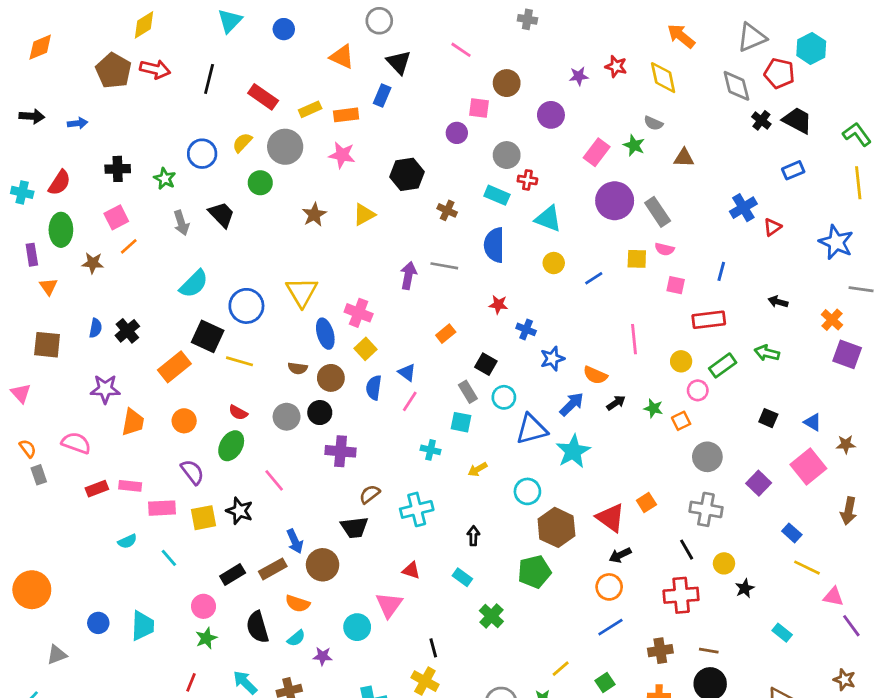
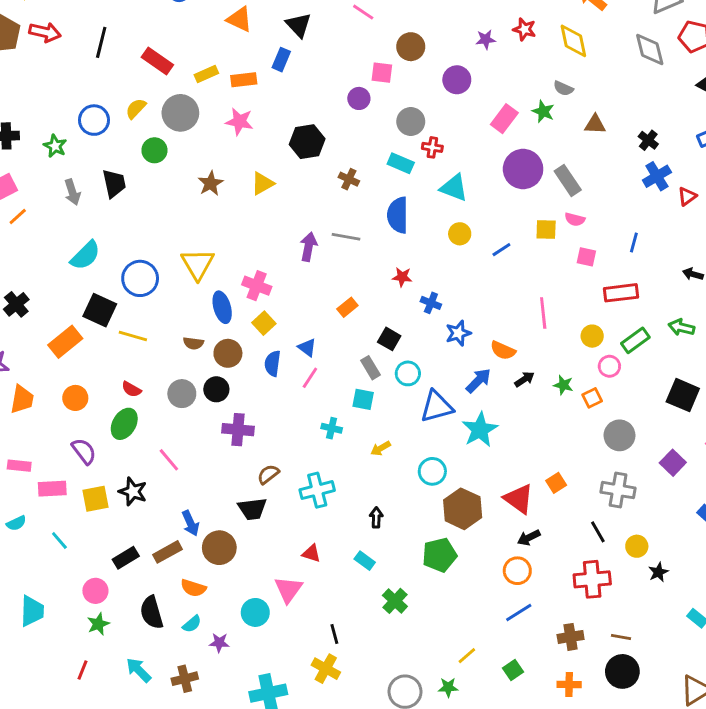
black cross: (761, 120) -> (648, 140), moved
black trapezoid: (221, 215) -> (114, 183), turned 32
black square: (768, 418) -> (683, 395), size x1.6

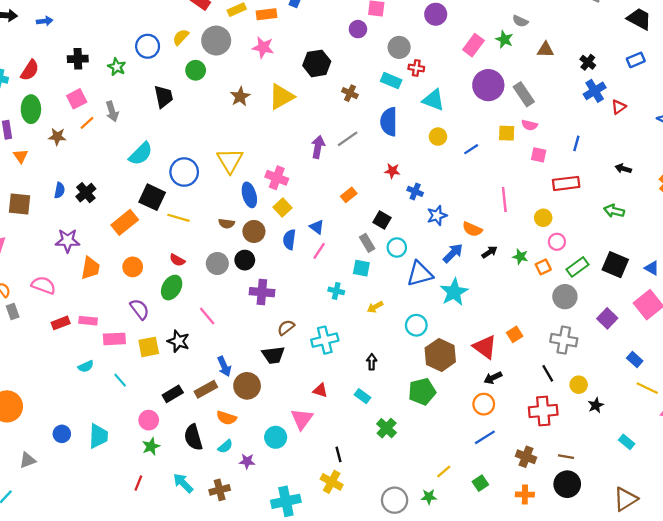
yellow triangle: (262, 183) -> (281, 97), size x1.4
gray arrow: (72, 192) -> (112, 111), moved
gray line: (346, 237) -> (348, 139), turned -45
green rectangle: (635, 340) -> (577, 267), moved
brown cross: (571, 637) -> (526, 457), turned 30

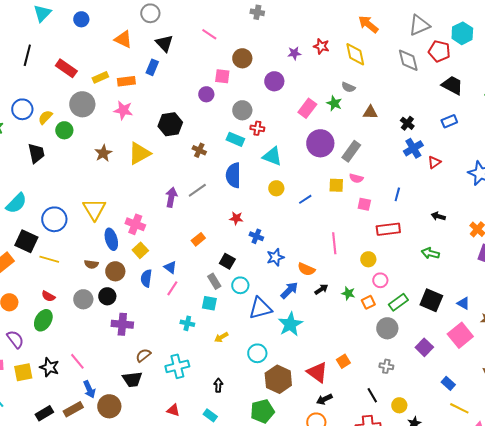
yellow semicircle: (181, 37) -> (45, 117), moved
gray rectangle: (524, 94) -> (351, 151), turned 70
pink line: (207, 316) -> (77, 361), moved
gray cross: (564, 340) -> (386, 366), size x0.6

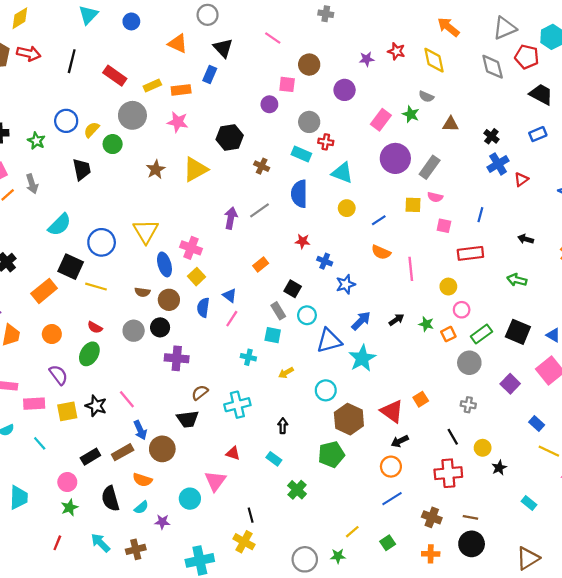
orange semicircle: (306, 269) -> (381, 252), moved

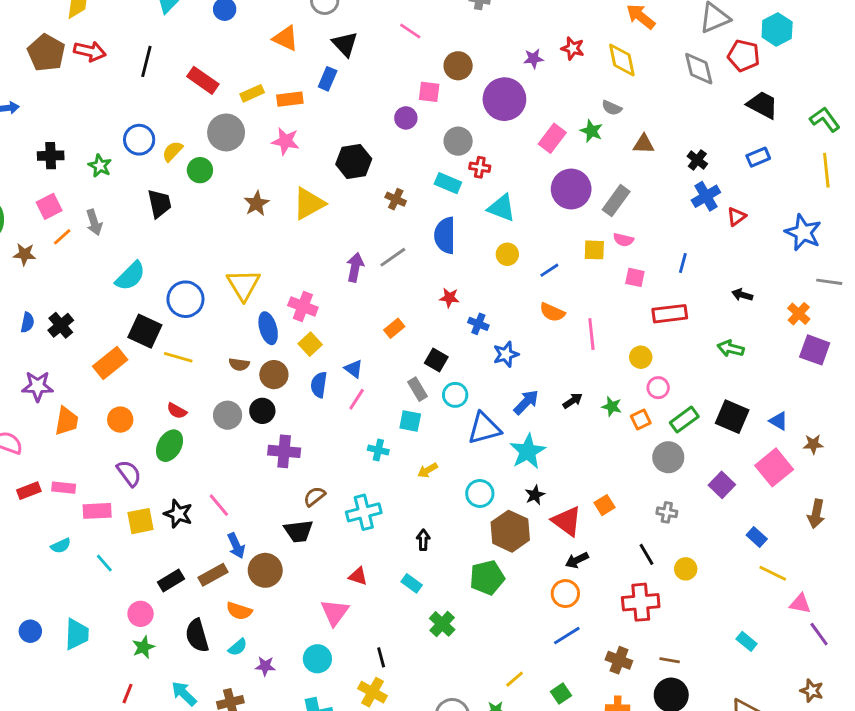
purple circle: (345, 90) -> (504, 99), size x1.5
black star: (499, 468) -> (535, 495), moved
cyan circle: (190, 499) -> (317, 659), moved

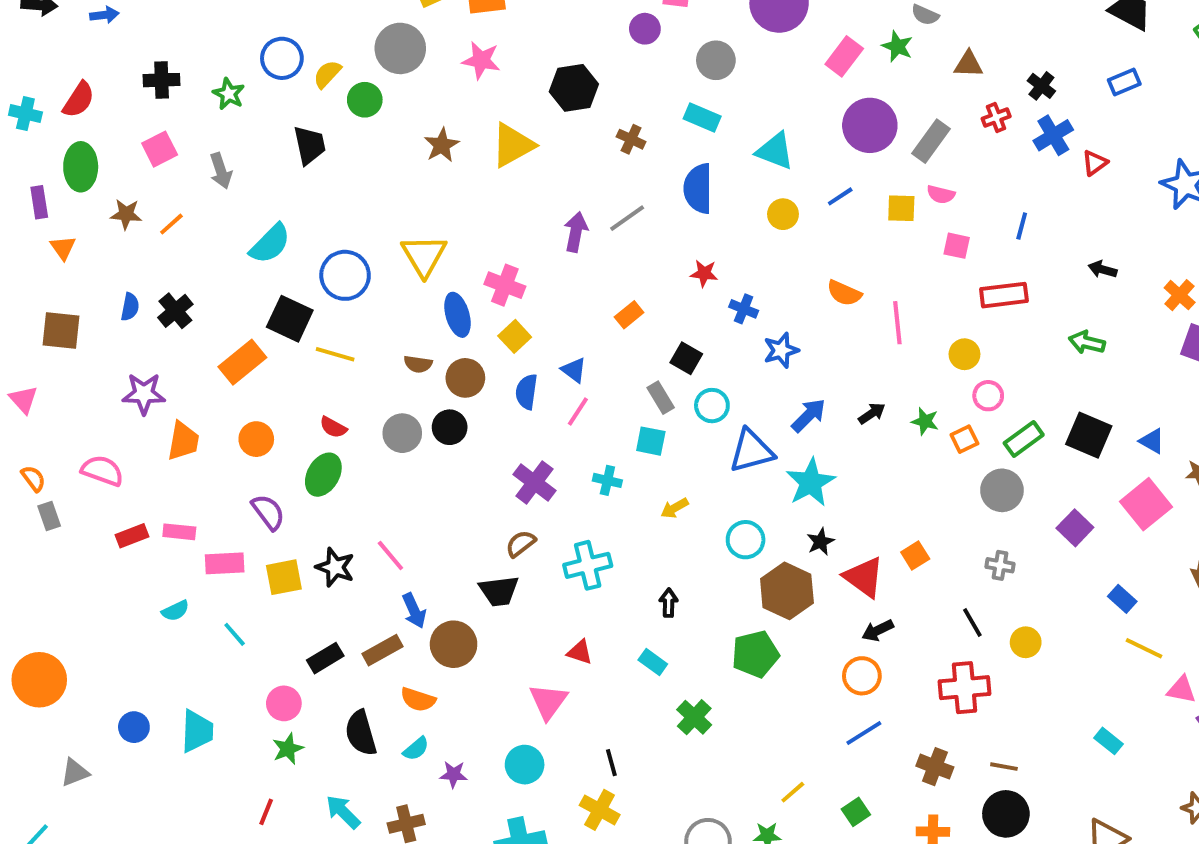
red cross: (480, 167) -> (996, 117), moved, turned -30
orange line: (62, 237) -> (171, 224), moved
blue line: (549, 270) -> (840, 196), moved
purple cross: (284, 451) -> (534, 482), moved, turned 32

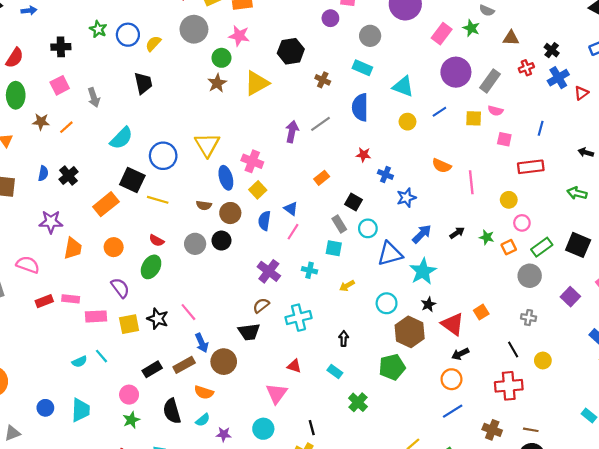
green star: (229, 94) -> (98, 29), moved
green circle: (365, 100) -> (221, 58), moved
cyan semicircle: (175, 611) -> (80, 362), moved

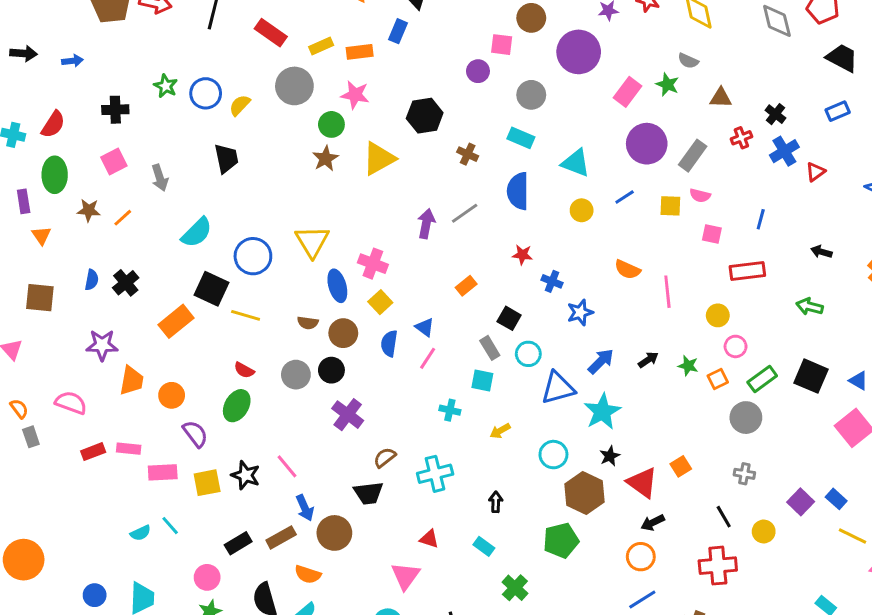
orange circle: (114, 247) -> (172, 395), moved
purple cross: (269, 271) -> (348, 415), moved
purple square: (570, 297) -> (801, 502), moved

